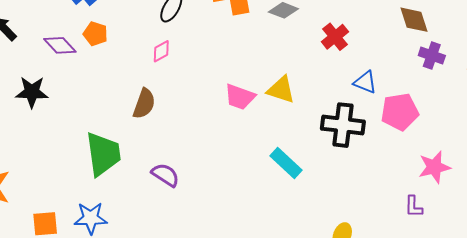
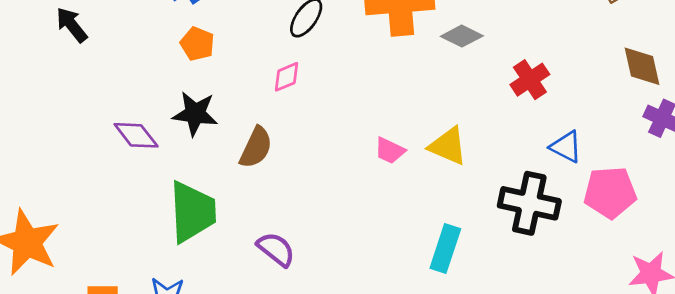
purple diamond: (60, 45) -> (136, 135), moved
black star: (32, 92) -> (195, 114), moved
pink trapezoid: (240, 97) -> (390, 151), size x0.7
cyan rectangle: (286, 163) -> (445, 249), turned 60

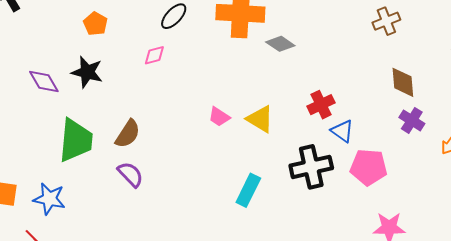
red cross: (530, 80) -> (321, 105), moved
brown semicircle: (256, 147) -> (128, 134), moved
black cross: (529, 203) -> (311, 167), turned -33

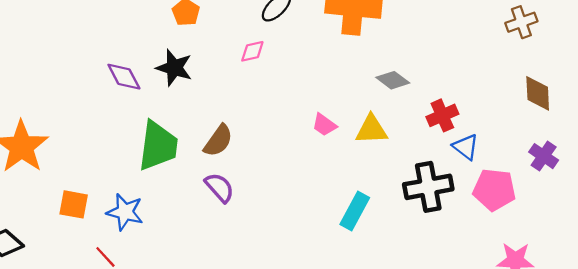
gray diamond: (280, 44) -> (393, 80), moved
yellow triangle: (260, 119) -> (371, 129), turned -36
purple cross: (412, 120) -> (544, 156), moved

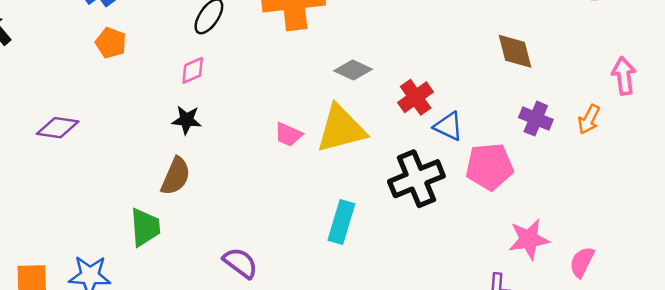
black star: (174, 68) -> (187, 120), moved, size x0.7
purple diamond: (124, 77) -> (58, 128), turned -42
yellow triangle: (371, 129) -> (341, 129), size x1.4
green trapezoid: (158, 146) -> (145, 227), moved, size x0.7
purple semicircle: (219, 187) -> (240, 263), moved

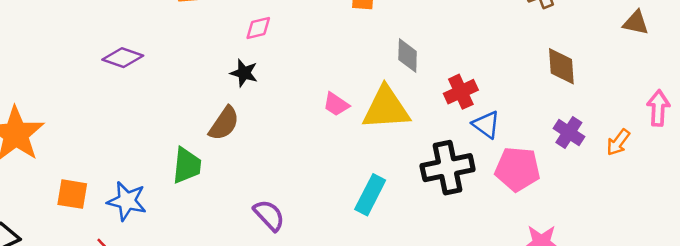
gray diamond: (353, 70) -> (408, 55), turned 56

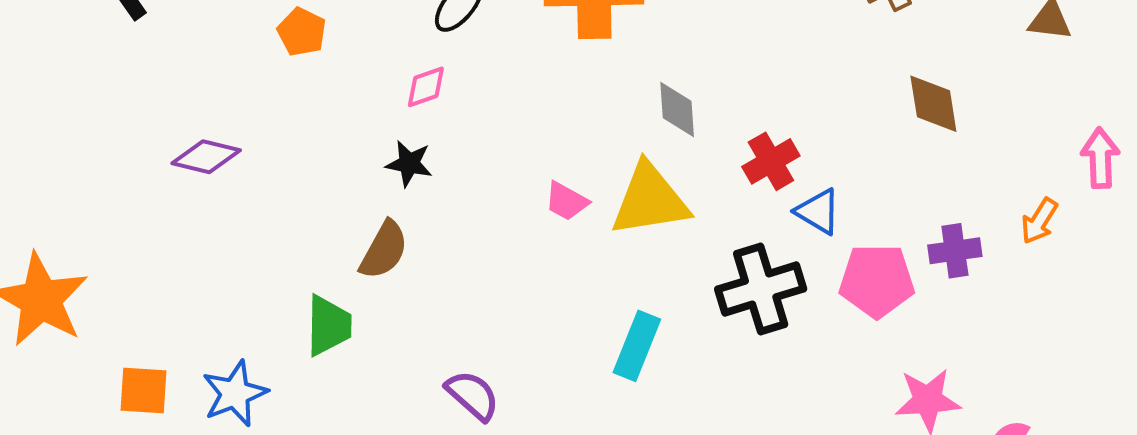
purple cross: (569, 132) -> (955, 251), moved, turned -36
blue star: (127, 201) -> (235, 394), turned -30

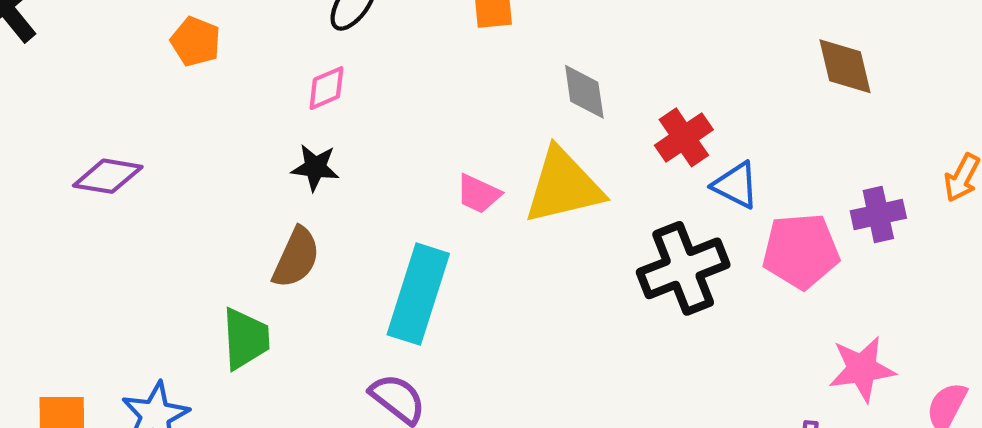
cyan rectangle: (637, 346) -> (418, 294), moved, size x1.4

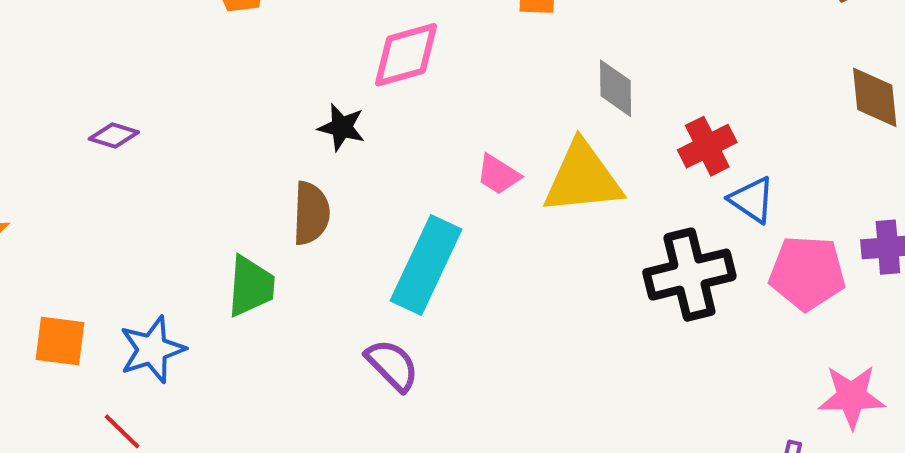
pink diamond: (326, 88) -> (406, 55), moved, size x1.6
purple diamond: (108, 176) -> (114, 135), moved, size x0.7
brown semicircle: (296, 258) -> (311, 213), turned -30

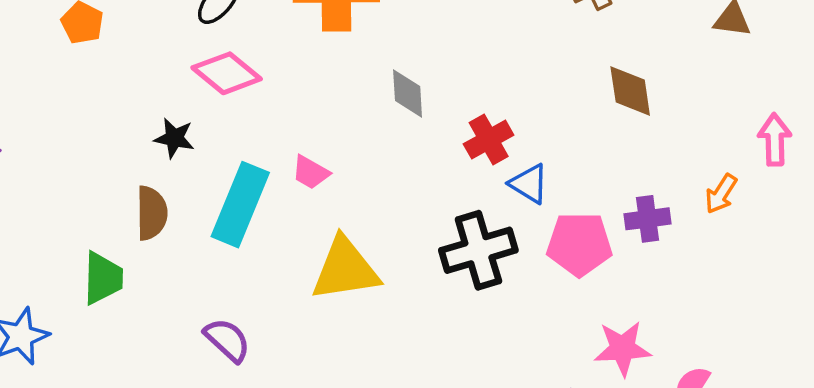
pink diamond: (406, 55) -> (227, 73), turned 58
yellow triangle: (583, 178) -> (345, 269), moved
cyan rectangle: (426, 265) -> (240, 205), moved

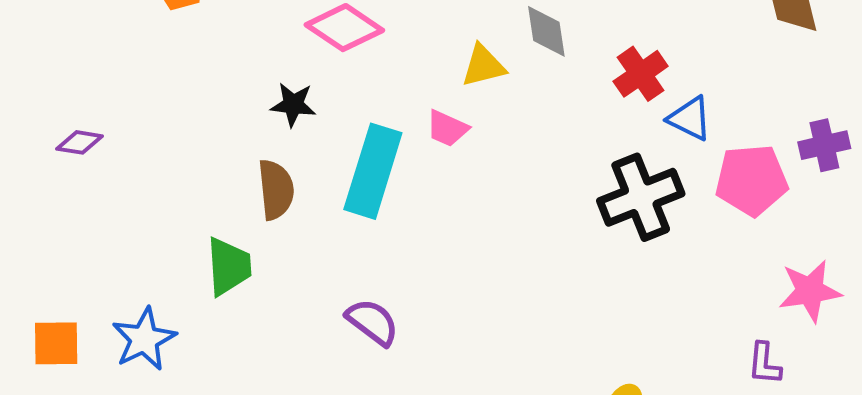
yellow triangle: (345, 269) -> (483, 66), moved, size x0.6

